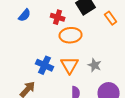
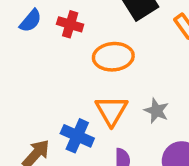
red cross: (58, 17) -> (70, 24), moved
blue cross: (45, 65) -> (77, 136), moved

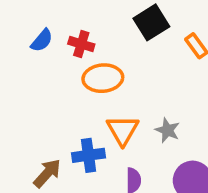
orange ellipse: (113, 57) -> (103, 78), moved
blue cross: (77, 136) -> (88, 155), turned -32

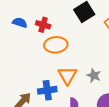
blue semicircle: (42, 40) -> (20, 23), turned -112

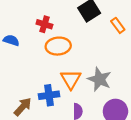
blue semicircle: (20, 23) -> (11, 40), moved
gray star: (94, 75) -> (99, 79), size x1.5

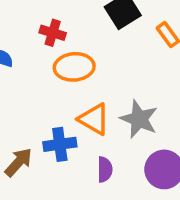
orange triangle: (71, 79) -> (94, 119), turned -30

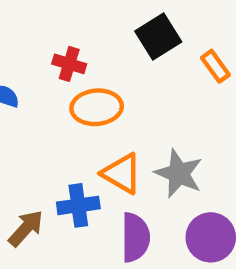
purple semicircle: (105, 169) -> (135, 237), size x1.5

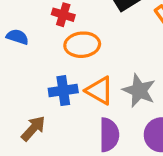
blue cross: (78, 205) -> (63, 91), moved

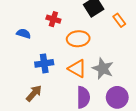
orange ellipse: (82, 45) -> (78, 39), moved
blue cross: (63, 91) -> (44, 63), moved

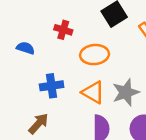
gray star: (103, 69) -> (126, 92), turned 30

